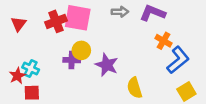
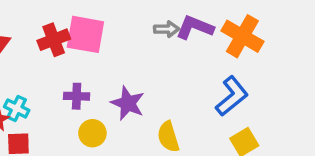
gray arrow: (120, 12) -> (167, 29), moved
orange cross: (163, 41) -> (242, 36), moved, size x1.6
yellow circle: (81, 50) -> (92, 133), moved

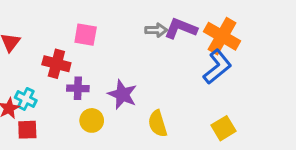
pink square: (85, 34) -> (86, 35), size x0.7
red cross: (54, 40) -> (56, 64), moved, turned 36
blue L-shape: (232, 96) -> (217, 67), moved

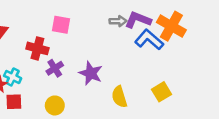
blue L-shape: (217, 67) -> (149, 40), moved, turned -100
purple cross: (78, 88) -> (55, 68), turned -35
yellow circle: (92, 120) -> (55, 105), moved
yellow square: (224, 128) -> (161, 92), moved

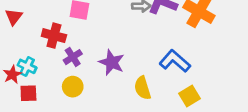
blue L-shape: (149, 40) -> (175, 61), moved
yellow square: (161, 92) -> (190, 96), moved
yellow circle: (55, 105) -> (73, 87), moved

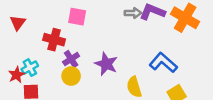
cyan cross: (27, 66) -> (30, 68), turned 35
yellow circle: (73, 87) -> (71, 76), moved

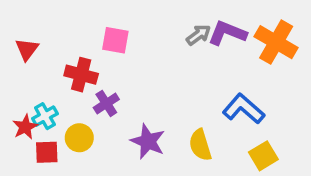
gray arrow: (133, 13) -> (198, 35), turned -35
purple star: (106, 64) -> (148, 141), moved
yellow circle: (71, 76) -> (79, 138), moved

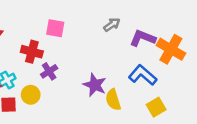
purple L-shape: (227, 33) -> (143, 38), moved
orange cross: (276, 42) -> (171, 49), moved
purple star: (148, 141) -> (95, 85), moved

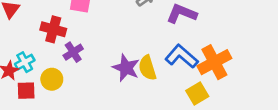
orange cross: (171, 49) -> (214, 62), moved, turned 32
yellow semicircle: (113, 100) -> (147, 68), moved

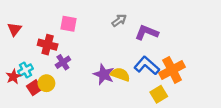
yellow semicircle: (147, 68) -> (120, 74), turned 126
red square: (26, 91) -> (34, 88), moved, turned -32

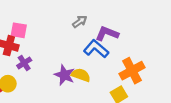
pink square: (68, 24) -> (19, 30), moved
blue L-shape: (147, 66) -> (96, 49), moved

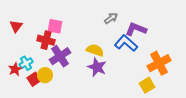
purple cross: (24, 63) -> (60, 56), size x1.5
yellow semicircle: (81, 75) -> (95, 50), moved

